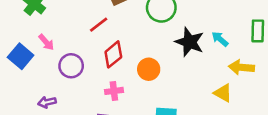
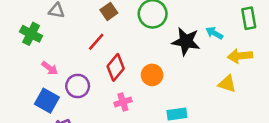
blue square: (21, 56) -> (47, 101), moved

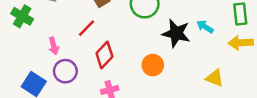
yellow arrow: (240, 56) -> (241, 43), moved
pink arrow: (50, 68) -> (54, 46), moved, turned 35
orange circle: (152, 75) -> (153, 65), moved

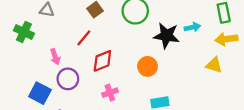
cyan arrow: (205, 27) -> (192, 27), turned 140
red diamond: (104, 55) -> (102, 61), turned 30
yellow triangle: (215, 78) -> (214, 65), moved

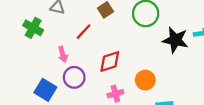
red line: (84, 38) -> (84, 32), moved
orange circle: (148, 66) -> (145, 80), moved

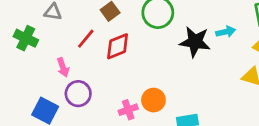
red diamond: (110, 62) -> (118, 46), moved
orange circle: (145, 80) -> (153, 100), moved

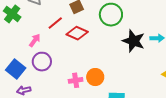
red diamond: (118, 46) -> (77, 33), turned 35
pink arrow: (63, 67) -> (35, 40), turned -136

